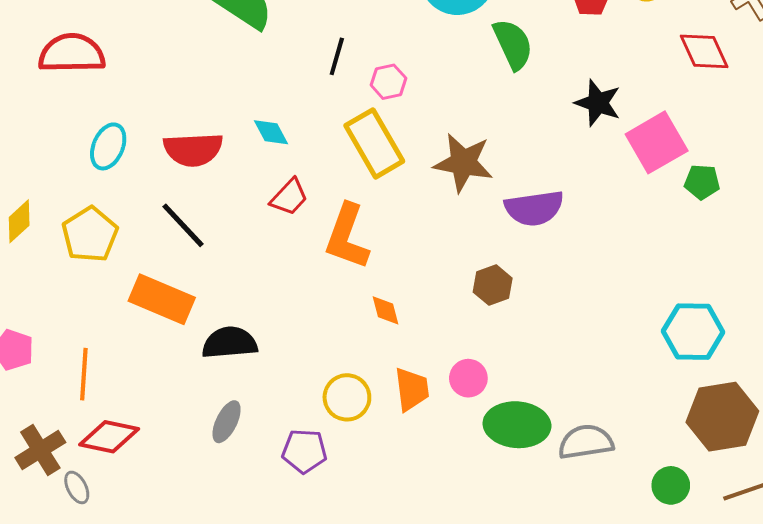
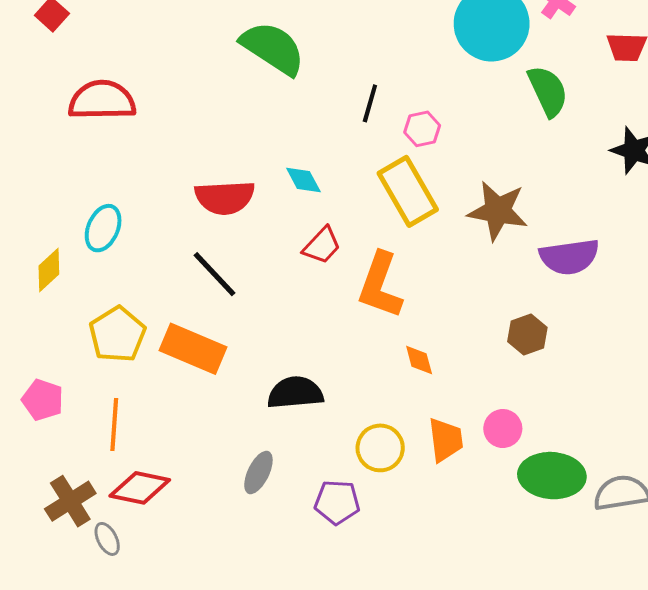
cyan ellipse: (108, 146) -> (103, 228), moved
yellow pentagon: (90, 234) -> (117, 334), moved
black semicircle: (230, 343) -> (295, 393), moved

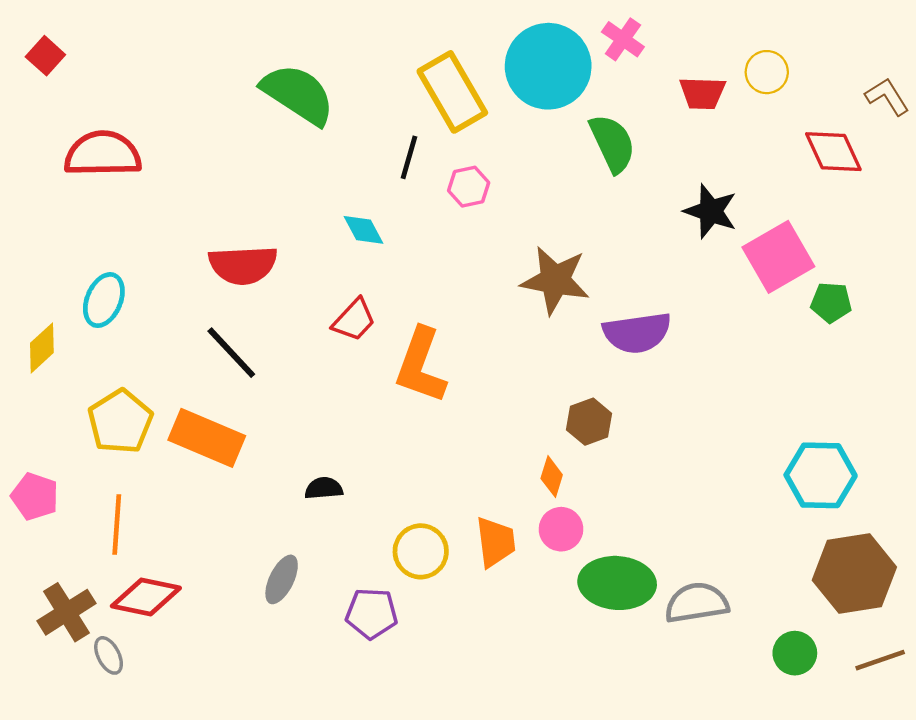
cyan diamond: (303, 180) -> (363, 230), moved
yellow rectangle: (408, 191) -> (452, 92), moved
orange diamond: (419, 360) -> (552, 477), moved, turned 32
black semicircle: (295, 393) -> (324, 488), size x0.6

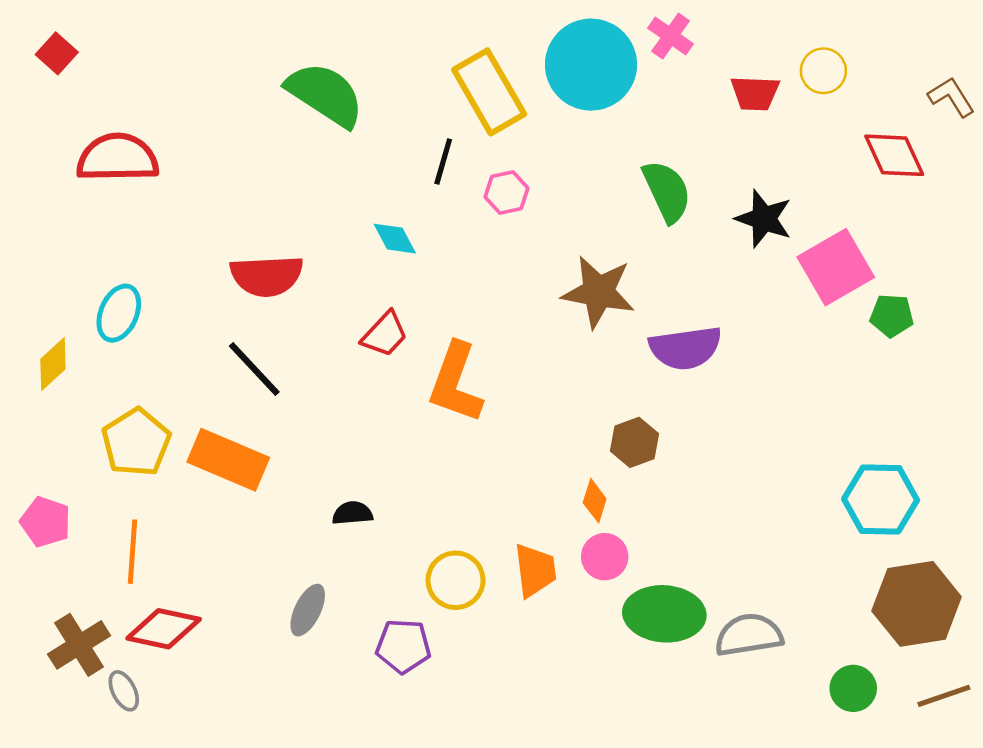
green semicircle: (612, 143) -> (667, 191), moved

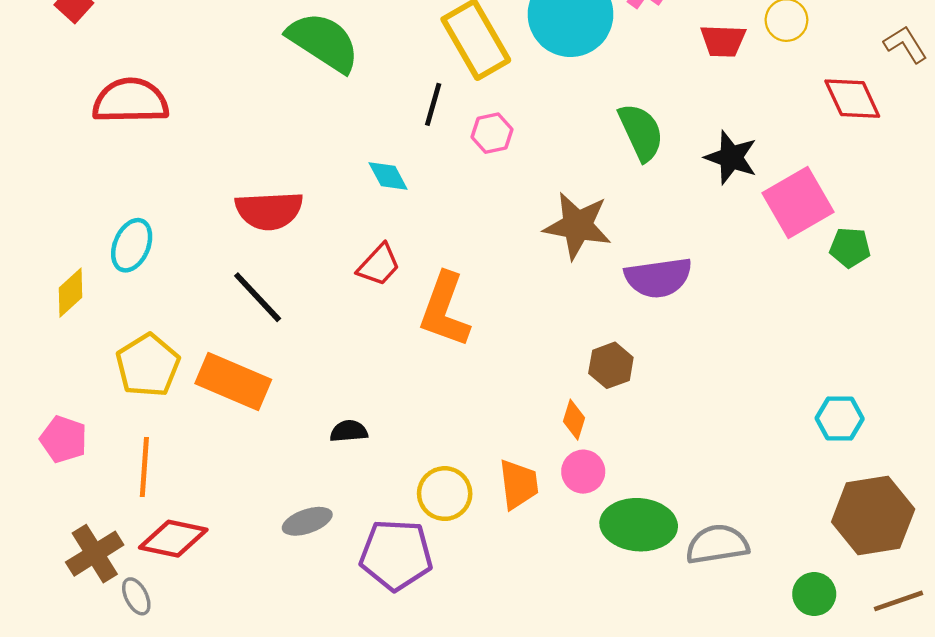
cyan hexagon: (881, 499) -> (840, 418), size x0.7
gray ellipse: (308, 610) -> (307, 521), turned 45
purple pentagon: (403, 646) -> (396, 555), size x1.4

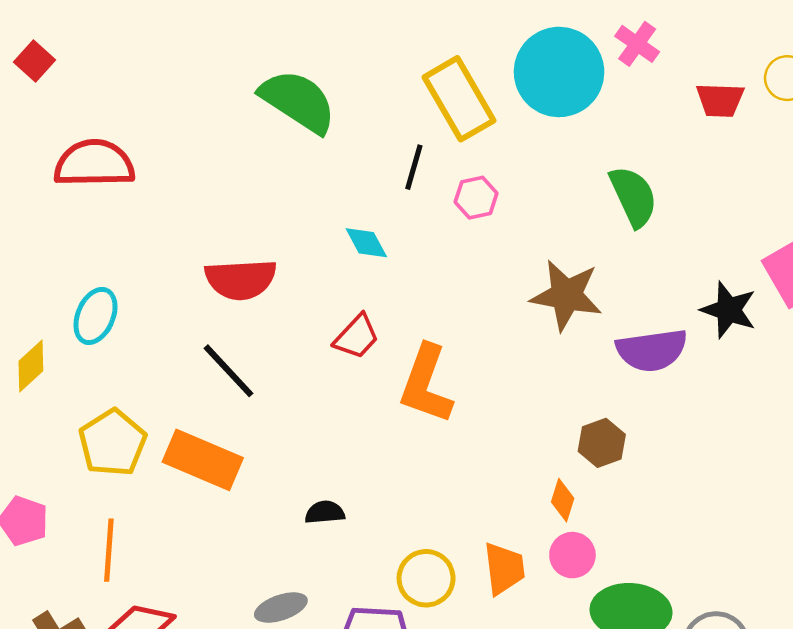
black star: (731, 157) -> (729, 310), moved

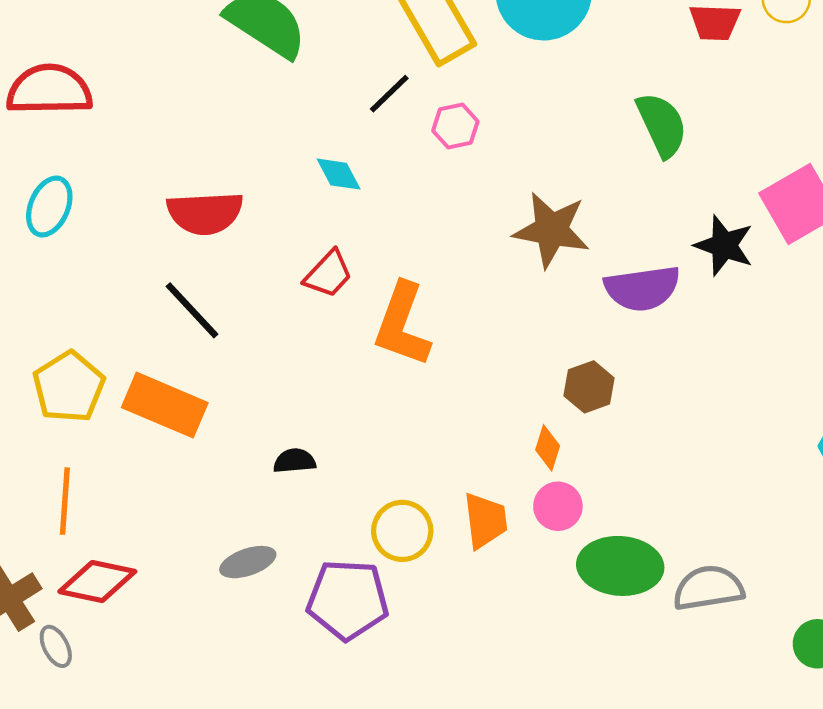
black line: (414, 167) -> (389, 94), turned 30
green semicircle: (633, 196) -> (662, 125), moved
cyan ellipse: (95, 316) -> (49, 207), moved

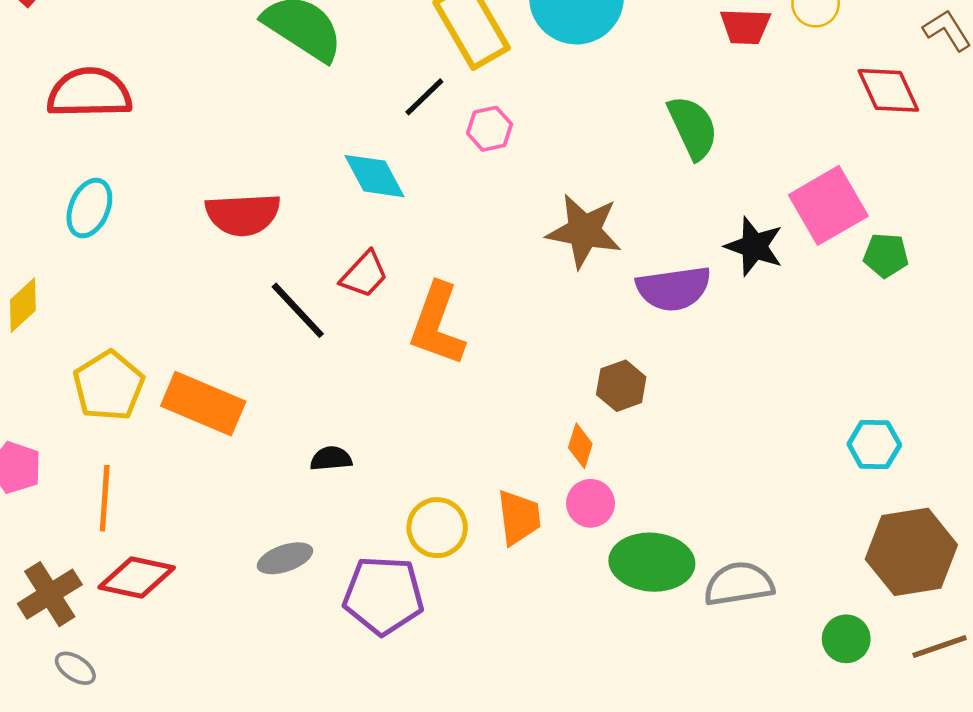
cyan diamond: (339, 174) -> (374, 176), size x1.4
black line: (192, 310) -> (298, 310), moved
gray ellipse: (56, 646) -> (75, 668), moved, turned -30

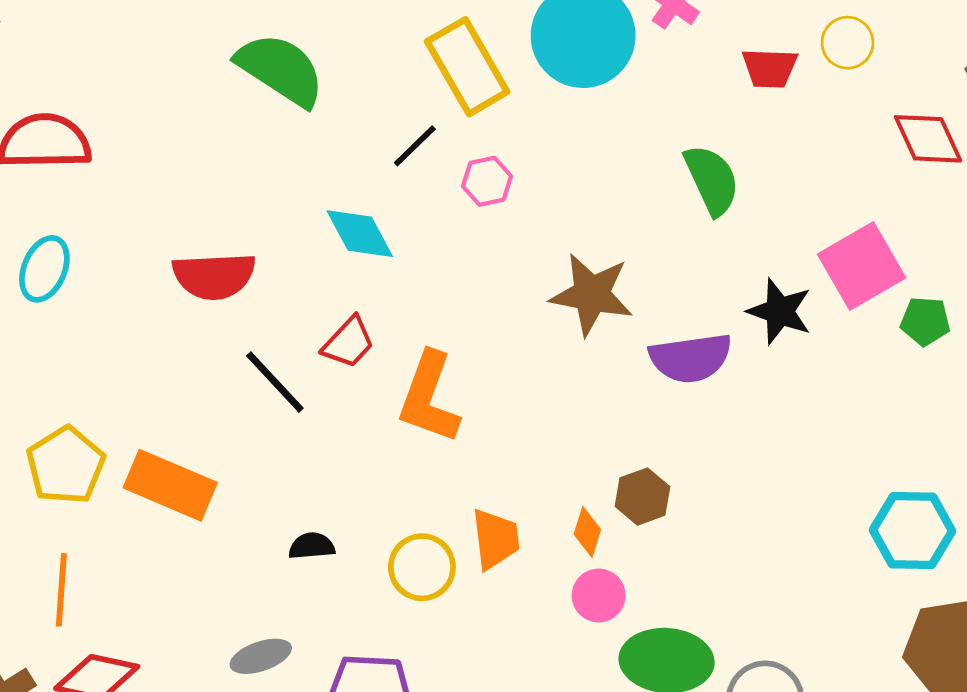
brown hexagon: (621, 386) -> (642, 497), moved
cyan hexagon: (874, 445) -> (913, 530), size x1.4
orange trapezoid: (519, 517) -> (495, 539), moved
yellow circle: (437, 528) -> (422, 567), moved

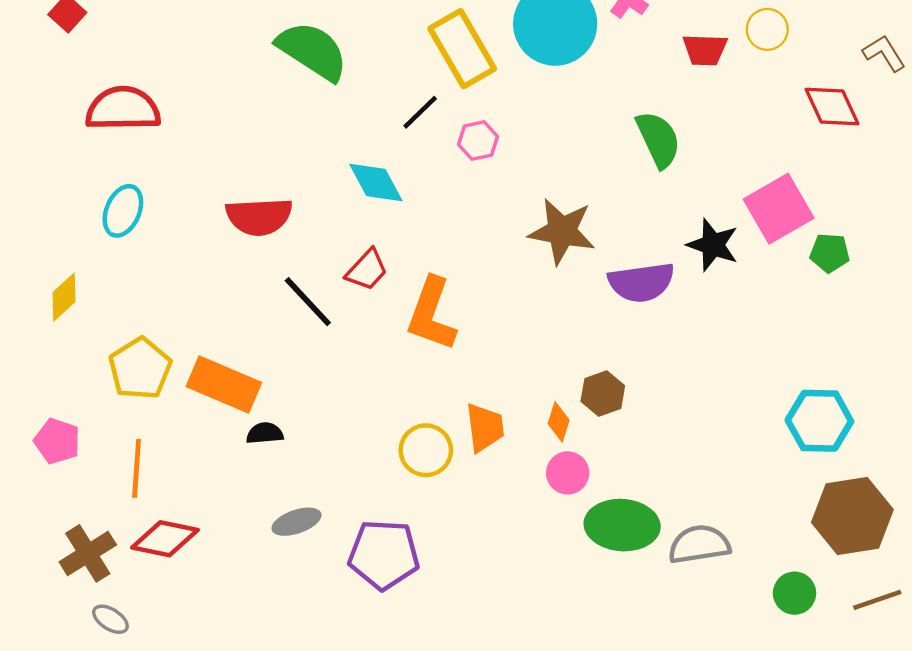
black semicircle: (312, 546) -> (265, 433), moved

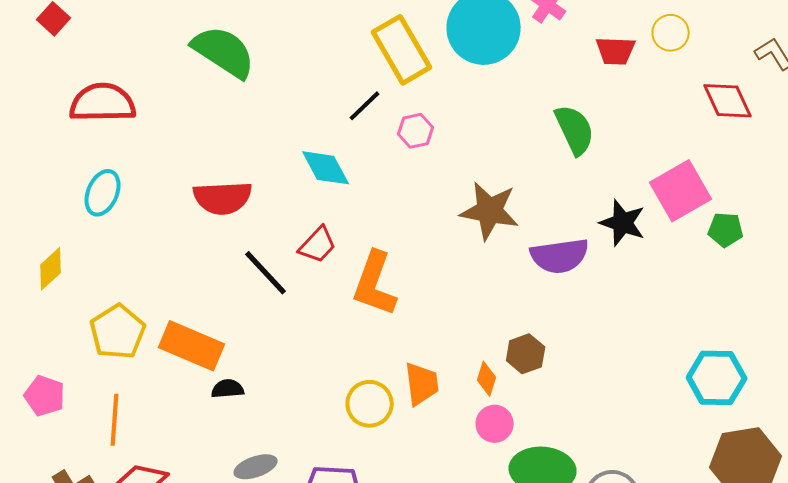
green semicircle: (312, 51) -> (224, 52), moved

